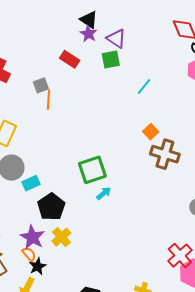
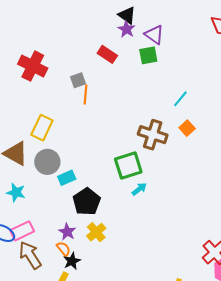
cyan line: (144, 86) -> (180, 99), moved
brown cross: (165, 154) -> (153, 135), moved
purple star: (32, 237) -> (67, 232), size x0.7

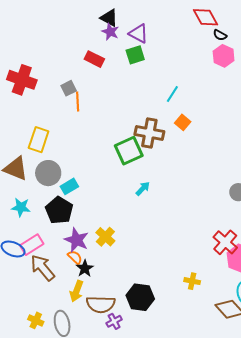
green square: (128, 166) -> (129, 151), moved
black pentagon: (87, 202) -> (59, 210), moved
purple star: (67, 232) -> (77, 240), size x1.4

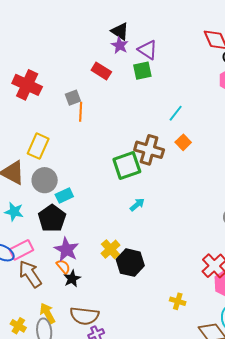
yellow cross: (105, 237) -> (110, 249), moved
yellow arrow: (77, 291) -> (47, 313), moved, turned 125
black hexagon: (140, 297) -> (130, 263), moved

